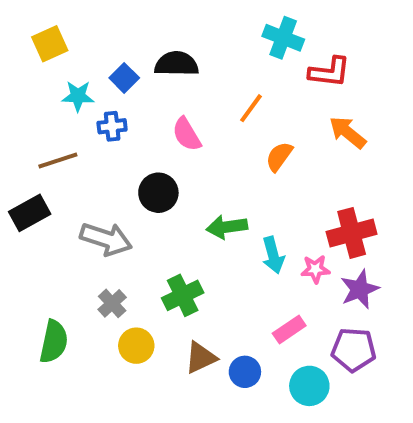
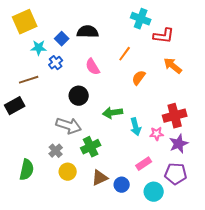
yellow square: (50, 44) -> (25, 22), size x1.4
blue cross: (112, 126) -> (56, 63), turned -32
gray arrow: (106, 239) -> (69, 126), moved

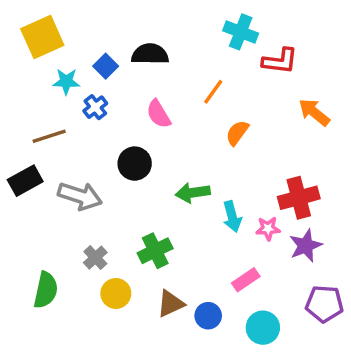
orange arrow: (173, 66) -> (314, 112), moved
gray arrow: (69, 126) -> (80, 196), moved
purple pentagon: (176, 174) -> (324, 304), moved

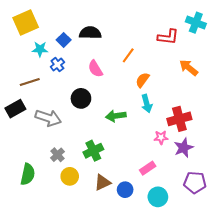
cyan cross: (241, 32) -> (196, 23), moved
cyan arrow: (232, 217) -> (147, 104), moved

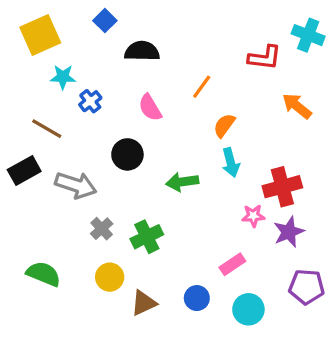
blue square: (64, 40) -> (105, 21), moved
brown line: (30, 82) -> (47, 129), turned 48
gray cross: (57, 155) -> (102, 229), moved
green semicircle: (28, 174) -> (44, 274), turned -80
brown triangle: (103, 182) -> (144, 303), moved

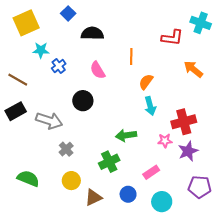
orange line: (202, 87) -> (131, 57), turned -35
brown line: (47, 129) -> (18, 80), moved
green arrow: (182, 182) -> (126, 135), moved
green cross: (147, 237) -> (109, 162), moved

